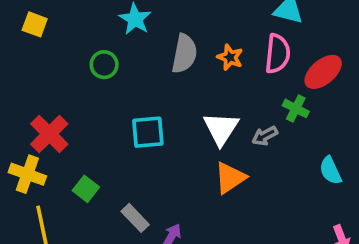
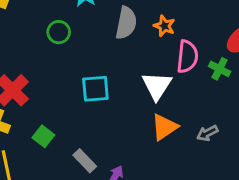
pink semicircle: (278, 54) -> (187, 57), moved
gray arrow: (265, 136) -> (207, 133), moved

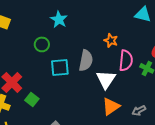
gray semicircle: (126, 23) -> (86, 60), moved
cyan square: (95, 89) -> (60, 67), moved
green square: (43, 136) -> (32, 99), moved

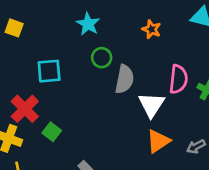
orange star: (111, 40) -> (151, 29), moved
green circle: (42, 44) -> (102, 58), moved
cyan square: (60, 67) -> (49, 71), moved

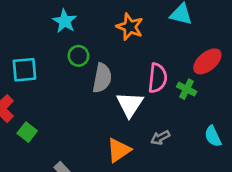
orange star: (151, 29) -> (130, 27), size x1.4
orange triangle: (158, 141) -> (119, 150), moved
gray arrow: (196, 147) -> (160, 138), moved

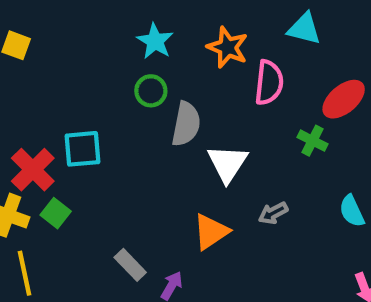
cyan star: (65, 21) -> (155, 41), moved
cyan square: (24, 70) -> (83, 149), moved
pink semicircle: (157, 78) -> (269, 83), moved
green square: (27, 132) -> (56, 213), moved

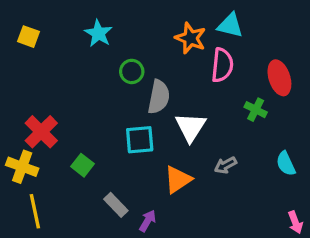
cyan triangle: (304, 29) -> (230, 25), moved
cyan star: (155, 41) -> (98, 33), moved
red ellipse: (344, 99) -> (279, 78), turned -68
cyan square: (83, 149) -> (140, 140), moved
green square: (56, 213) -> (82, 165), moved

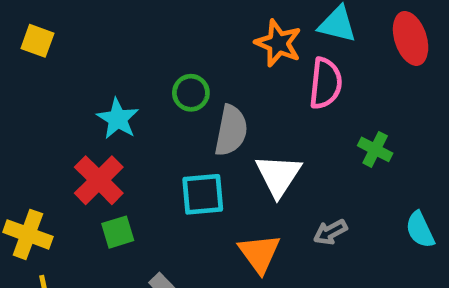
cyan star: (98, 33) -> (118, 119), moved
red ellipse: (279, 78) -> (411, 38), moved
red cross: (41, 132) -> (99, 180), moved
green square: (82, 165) -> (118, 232), turned 35
orange triangle: (178, 179) -> (259, 253), turned -32

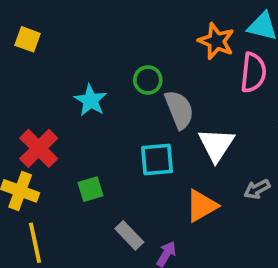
gray semicircle: (231, 131) -> (179, 110), turned -33
red cross: (99, 180) -> (39, 148), moved
orange triangle: (259, 253) -> (201, 206), turned 36

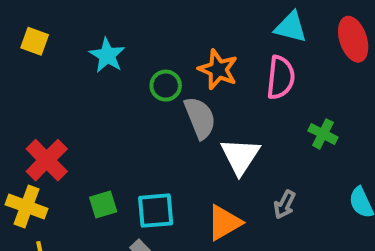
orange star: (216, 41) -> (218, 69), moved
cyan star: (90, 100) -> (107, 55), moved
cyan square: (157, 160) -> (156, 211), moved
gray arrow: (257, 189) -> (285, 205), turned -35

